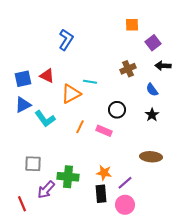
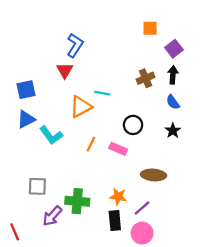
black arrow: (163, 66) -> (173, 75), moved, turned 91
red triangle: (47, 76) -> (65, 70), moved, turned 35
brown ellipse: (151, 157) -> (153, 175), moved
red line: (22, 204) -> (15, 232), moved

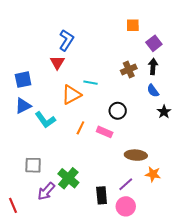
black star: (173, 131) -> (164, 112), moved
orange star: (118, 197) -> (153, 174), moved
green cross: (77, 201) -> (68, 178), turned 35

